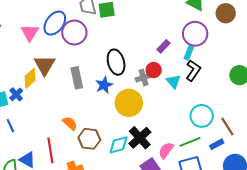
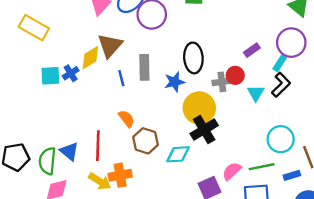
blue line: (10, 126) -> (121, 78), moved
black cross: (140, 138) -> (204, 130), moved

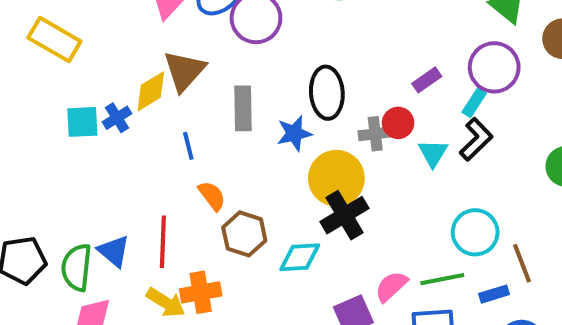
blue line: (121, 78) -> (188, 146), moved

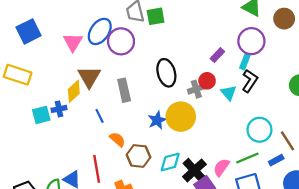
blue cross: (117, 118) -> (59, 109), turned 32
blue star: (294, 133) -> (157, 120), moved
black cross: (344, 215) -> (194, 170), moved

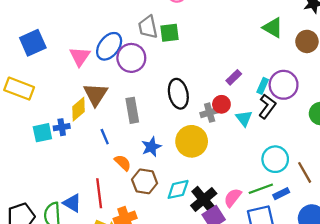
purple circle: (251, 41) -> (284, 85), moved
blue star: (157, 120) -> (151, 147), moved
blue rectangle: (276, 160) -> (281, 194), moved

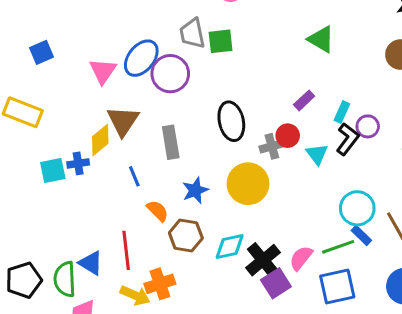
green triangle: (273, 28) -> (321, 39), moved
blue square: (33, 43) -> (41, 52), size x0.7
purple circle: (284, 85) -> (368, 126), moved, size x0.6
blue rectangle: (281, 194) -> (361, 235), moved, turned 70

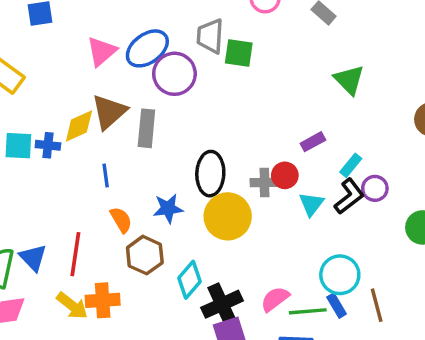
black ellipse: (231, 121) -> (210, 174), moved
gray rectangle: (171, 142) -> (146, 128), moved
cyan diamond: (230, 247) -> (189, 280), turned -52
pink semicircle: (301, 258) -> (275, 299), moved

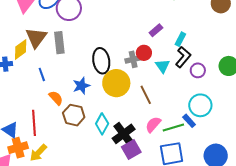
purple circle: (375, 188) -> (198, 70), moved
cyan circle: (340, 275) -> (200, 105), moved
orange cross: (103, 300) -> (18, 148), moved
brown line: (377, 305) -> (146, 95), moved
yellow arrow: (72, 306) -> (38, 153), turned 108

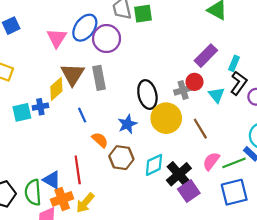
purple rectangle: (156, 30) -> (206, 56), size x1.5
cyan diamond: (102, 124) -> (154, 165), turned 40

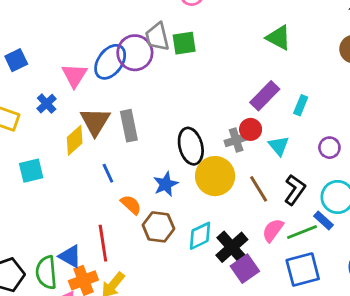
purple circle: (107, 39) -> (135, 53), moved
black L-shape: (239, 83) -> (295, 190), moved
blue cross: (40, 107) -> (47, 104), moved, turned -32

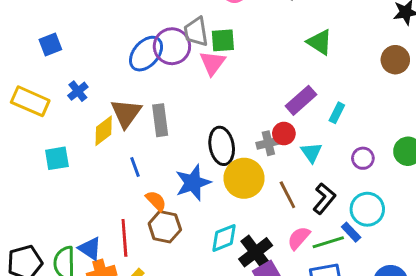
pink triangle: (74, 75) -> (212, 63), moved
blue star: (166, 184) -> (193, 183), size x1.4
brown hexagon: (158, 227) -> (165, 227), moved

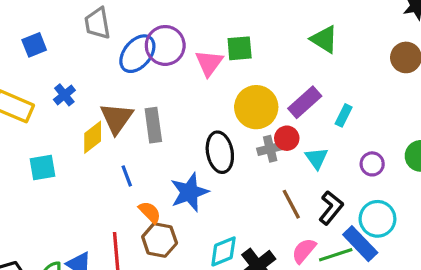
gray trapezoid: (196, 32) -> (97, 23), moved
green square: (223, 40) -> (240, 48), moved
yellow circle: (244, 178) -> (256, 107), moved
blue rectangle: (351, 232) -> (360, 244), size x1.6

